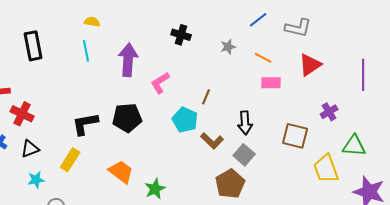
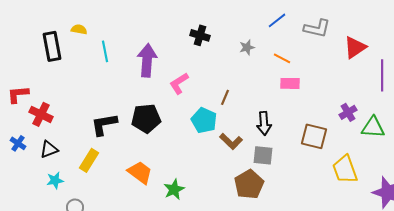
yellow semicircle: (92, 22) -> (79, 29), moved
red triangle: (310, 65) -> (355, 47), moved
green triangle: (354, 146) -> (373, 127), moved
gray square: (244, 155) -> (263, 155), turned -35

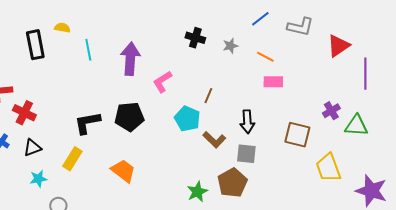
black cross: (200, 35) -> (195, 38), moved
green star: (174, 189) -> (197, 192), moved

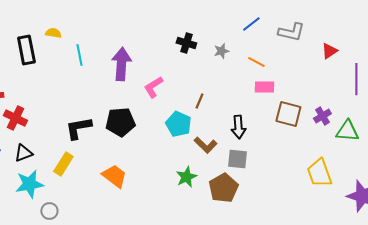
red triangle: (338, 46) -> (329, 51), size x0.7
brown square: (297, 135) -> (288, 114), moved
cyan star: (38, 179) -> (29, 184), size x1.6
green star: (197, 192) -> (186, 177), moved

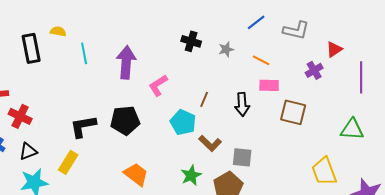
purple cross: (322, 116) -> (314, 70), moved
black arrow: (238, 127) -> (242, 104), moved
orange trapezoid: (114, 176) -> (136, 174), moved

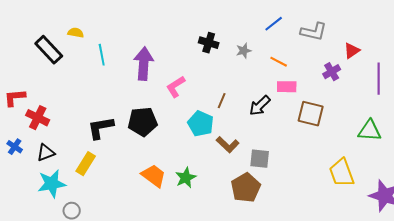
black rectangle: (31, 48) -> (49, 50), turned -32
black arrow: (242, 104) -> (260, 106), turned 50
green star: (191, 175) -> (186, 178), moved

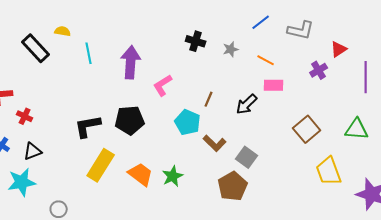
brown square: (311, 114) -> (307, 129), moved, turned 36
red cross: (38, 118) -> (25, 116), size x0.7
gray square: (260, 159) -> (247, 157), turned 30
yellow rectangle: (86, 164) -> (101, 165), moved, size x1.4
cyan star: (52, 184) -> (22, 182), moved

